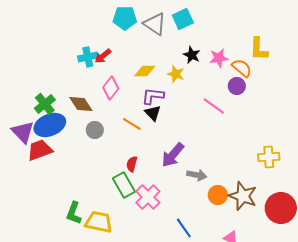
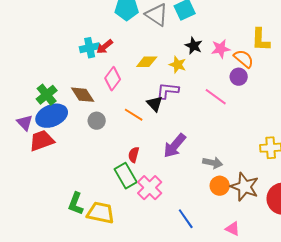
purple L-shape: (153, 96) -> (168, 91), moved
purple triangle: (23, 132) -> (25, 123), size x0.7
gray arrow: (197, 175) -> (213, 163), moved

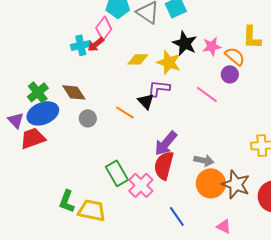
black star: (194, 46) -> (185, 43), size x1.4
yellow star: (178, 65) -> (169, 62), size x1.4
pink diamond: (113, 79) -> (104, 28), moved
red semicircle: (134, 155) -> (164, 165), moved, size x1.8
orange circle: (220, 186) -> (211, 183), size x1.5

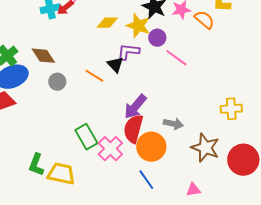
purple circle: (230, 74) -> (157, 38), moved
orange circle: (211, 183) -> (151, 147), moved
pink triangle: (224, 226) -> (193, 190), turned -35

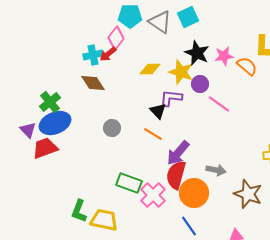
brown diamond: (43, 56) -> (93, 83), moved
orange line: (94, 76) -> (153, 134), moved
gray circle: (57, 82) -> (112, 128), moved
green rectangle: (86, 137) -> (129, 183), turned -40

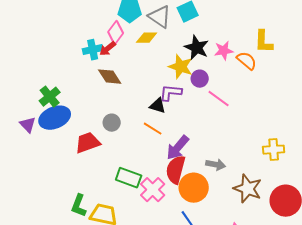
yellow diamond: (150, 69) -> (147, 38), moved
brown diamond: (93, 83) -> (110, 77), moved
black triangle: (158, 111) -> (158, 106), turned -30
red trapezoid: (45, 148) -> (88, 143), moved

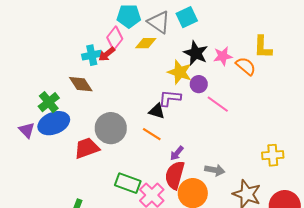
brown diamond: (110, 77) -> (81, 84), moved
gray circle: (112, 123) -> (111, 128), size x1.8
purple arrow: (178, 148) -> (177, 153), size x0.6

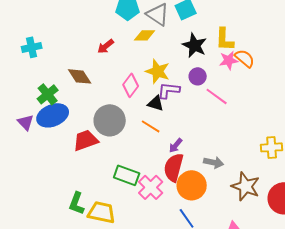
pink diamond: (115, 38) -> (131, 85), moved
yellow L-shape: (263, 47) -> (225, 39), moved
cyan cross: (92, 55) -> (32, 47), moved
pink star: (223, 56) -> (229, 60), moved
yellow star: (180, 72) -> (158, 71), moved

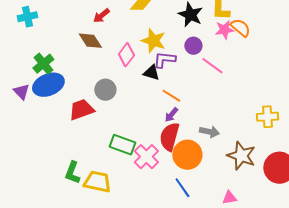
brown diamond: (80, 76) -> (90, 41), moved
gray circle: (110, 120) -> (105, 90), size x0.7
orange line: (151, 126) -> (171, 96), moved

